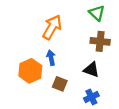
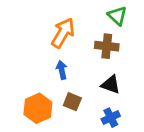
brown cross: (100, 41) -> (107, 46), moved
orange hexagon: (30, 71) -> (38, 108), moved

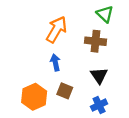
black triangle: (111, 84) -> (99, 75), turned 36

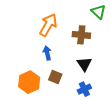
green triangle: (105, 14) -> (98, 12), moved

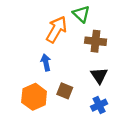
green triangle: (98, 12) -> (81, 14), moved
blue arrow: (47, 53) -> (46, 62), moved

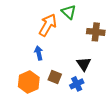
brown cross: (96, 41) -> (96, 32), moved
blue cross: (99, 105) -> (77, 84), moved

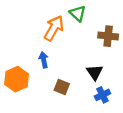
orange hexagon: (29, 82) -> (17, 79), moved
blue cross: (77, 84) -> (102, 95), moved

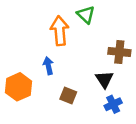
orange arrow: (54, 28) -> (60, 31), turned -35
brown cross: (108, 36) -> (119, 52), moved

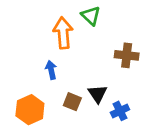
black triangle: (104, 79) -> (97, 94), moved
orange hexagon: (18, 87) -> (30, 110), moved

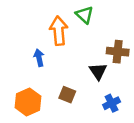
blue arrow: (51, 70) -> (39, 58), moved
black triangle: (97, 94) -> (98, 71), moved

